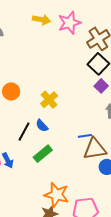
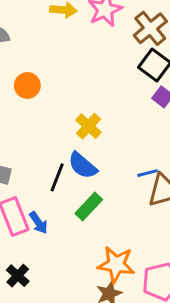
orange circle: (11, 91) -> (27, 85), moved
blue semicircle: (42, 126) -> (83, 166), size x1.5

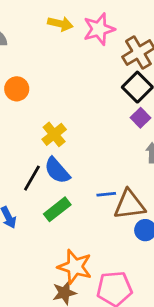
yellow cross: (89, 126) -> (54, 134), moved
blue line: (147, 173) -> (106, 194), moved

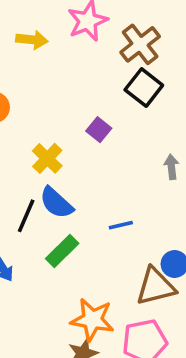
yellow arrow: (60, 24) -> (32, 40), moved
purple square: (141, 118) -> (99, 130), moved
brown triangle: (129, 205) -> (156, 286), moved

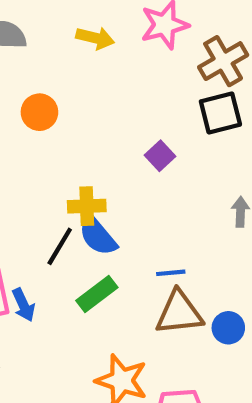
black square: (144, 88) -> (220, 113), turned 30
yellow cross: (47, 158) -> (87, 206), moved, turned 36
brown triangle: (156, 286) -> (179, 313), moved

